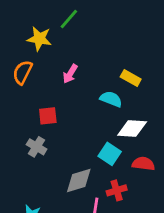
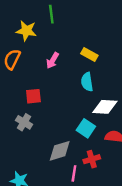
green line: (69, 19) -> (51, 14), turned -48
yellow rectangle: (131, 78) -> (89, 55), moved
cyan semicircle: (111, 99) -> (87, 82), turned -120

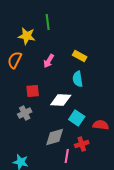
white diamond: (105, 107) -> (61, 100), moved
gray cross: (24, 122) -> (25, 113), turned 32

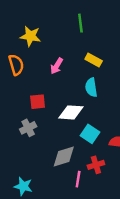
green line: (48, 22) -> (80, 23), moved
orange semicircle: (15, 60) -> (16, 65), turned 138

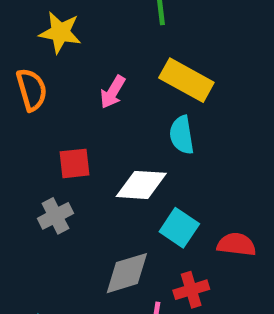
yellow rectangle: (94, 60) -> (186, 80), size x1.5

